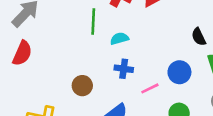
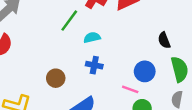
green line: (93, 22) -> (69, 21), turned 30
pink line: (150, 88) -> (130, 89), moved, turned 42

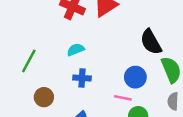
green line: (69, 21) -> (29, 61), moved
black semicircle: (164, 40) -> (151, 42), size x1.5

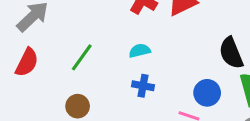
brown circle: (44, 97) -> (78, 106), moved

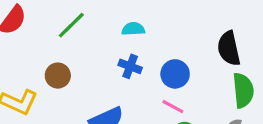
blue circle: (207, 93) -> (175, 74), moved

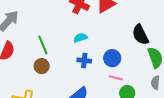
green line: (71, 25) -> (43, 45), turned -54
brown circle: (58, 76) -> (42, 66), moved

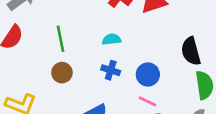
brown circle: (42, 66) -> (62, 73), moved

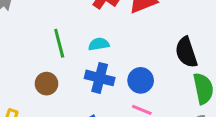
green line: (60, 39) -> (59, 43), moved
blue cross: (111, 70) -> (100, 78), size x1.4

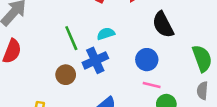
black semicircle: (186, 52) -> (163, 25), moved
blue cross: (100, 78) -> (95, 60), moved, turned -30

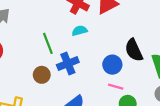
black semicircle: (163, 25) -> (134, 50), moved
cyan semicircle: (106, 34) -> (79, 31), moved

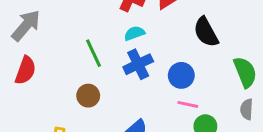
black semicircle: (134, 50) -> (206, 32), moved
blue cross: (68, 64) -> (138, 64), moved

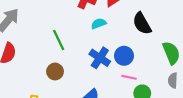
cyan semicircle: (134, 33) -> (99, 24), moved
blue cross: (138, 64) -> (100, 58), moved, turned -30

